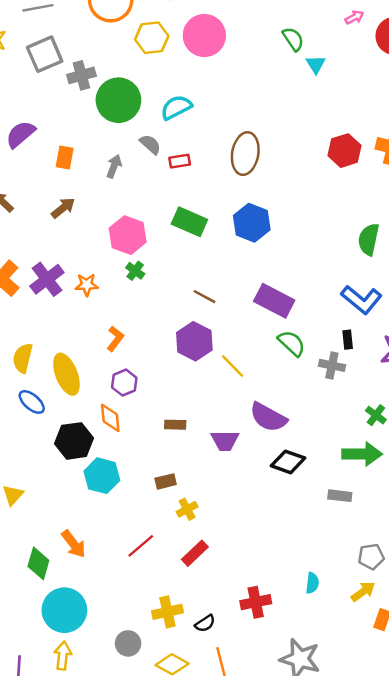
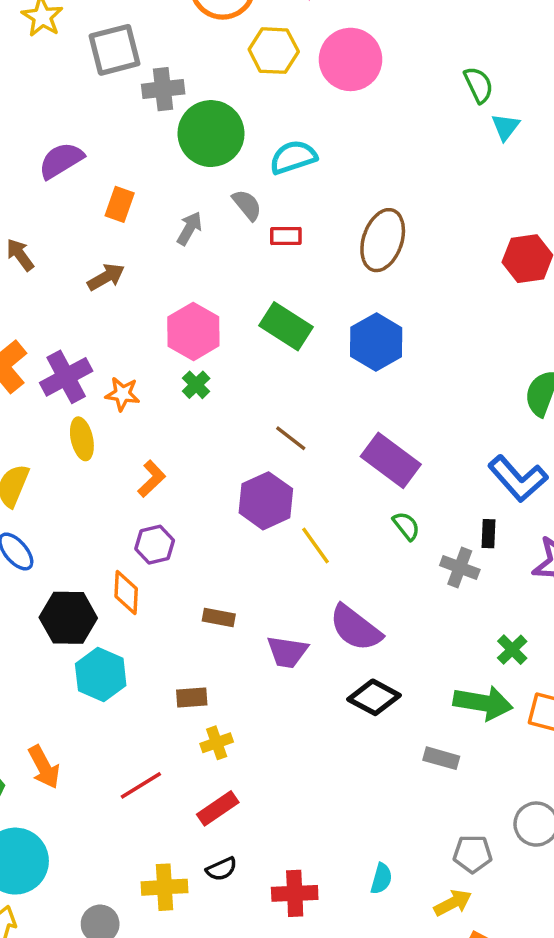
green semicircle: (291, 343) -> (406, 526), size x0.7
yellow ellipse: (66, 374) -> (82, 439), moved, size x0.7
black semicircle: (205, 623) -> (221, 869), moved

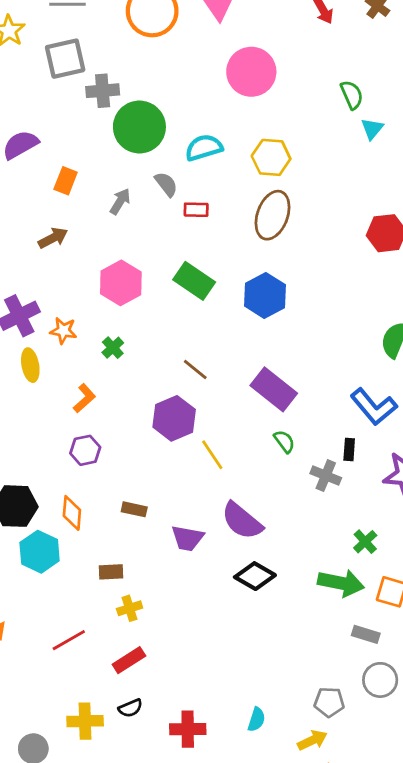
yellow hexagon: (274, 51) -> (271, 157), moved
green cross: (196, 385) -> (113, 348), moved
orange diamond: (126, 593) -> (72, 513), moved
gray rectangle: (441, 758) -> (366, 634), moved

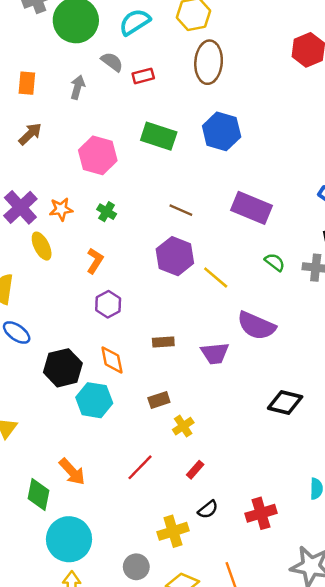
green semicircle: (284, 441) -> (275, 262), moved
black diamond: (255, 576) -> (285, 403), moved
red rectangle: (129, 660) -> (195, 470), size x0.7

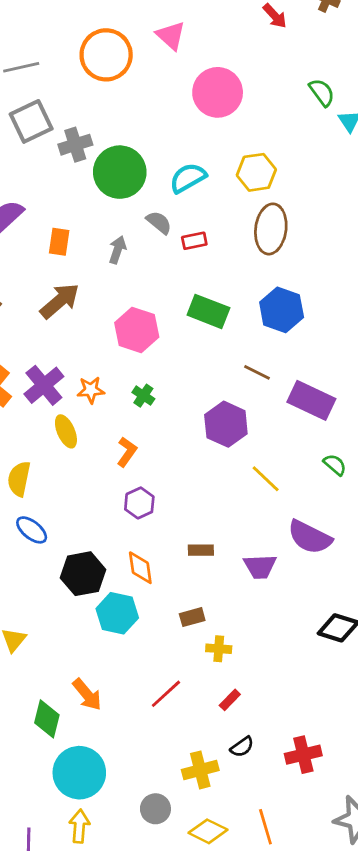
brown arrow: (30, 134) -> (60, 301), size x1.4
brown line: (181, 210) -> (257, 372), moved
purple hexagon: (175, 256) -> (226, 424), moved
yellow cross: (183, 426) -> (219, 649), turned 35

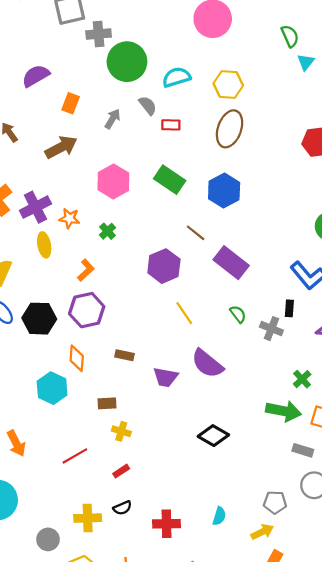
purple hexagon: (139, 503) -> (87, 310), size x1.5
black hexagon: (83, 574) -> (39, 319), moved

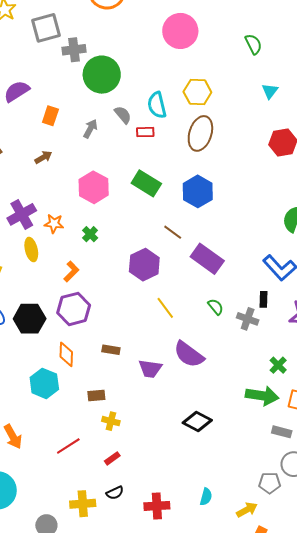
cyan triangle: (306, 62) -> (270, 91), moved
cyan semicircle: (176, 77) -> (157, 105), moved, turned -84
brown arrow: (61, 147) -> (43, 157), size x0.6
gray pentagon: (275, 502) -> (270, 483), moved

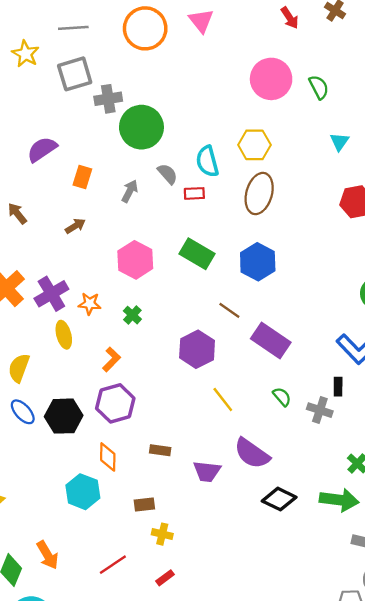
pink circle: (180, 31) -> (271, 79), moved
black diamond: (197, 422) -> (279, 499), moved

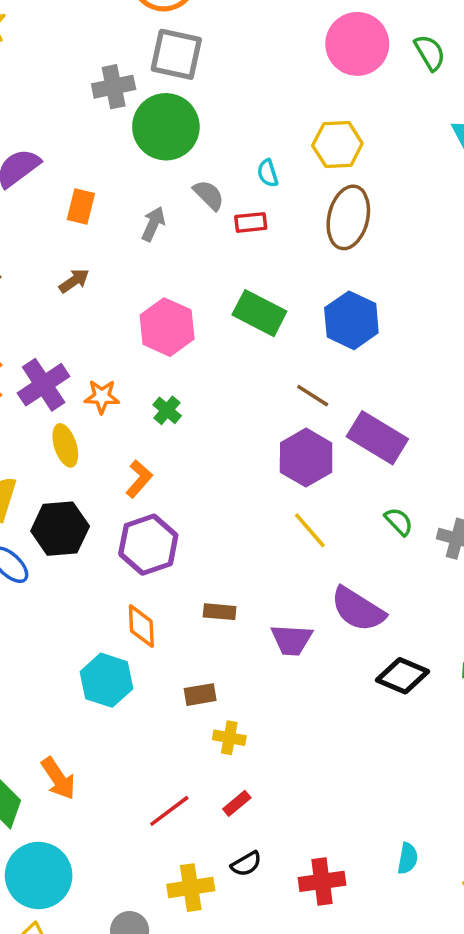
gray square: (75, 74) -> (176, 54), moved, turned 32
cyan semicircle: (207, 161) -> (268, 173), size x0.6
purple hexagon: (197, 349) -> (306, 458), moved
black hexagon: (64, 416) -> (60, 529), moved
red line: (113, 565) -> (169, 811), moved

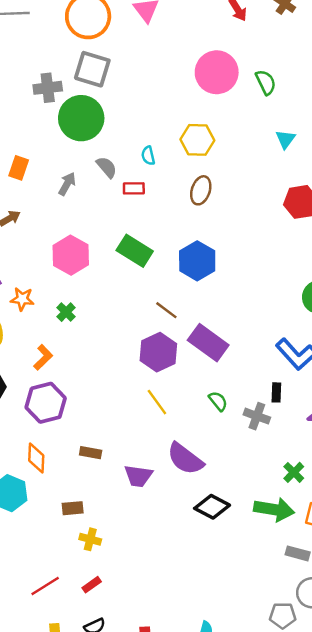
brown ellipse: (348, 217) -> (201, 190), size x0.7

